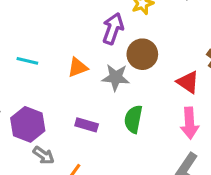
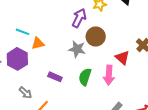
orange triangle: (78, 67) -> (38, 43), moved
pink arrow: (190, 123) -> (109, 75), moved
purple hexagon: (28, 124) -> (17, 59), moved

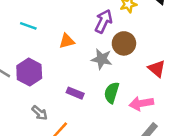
cyan line: (22, 32) -> (28, 26), moved
orange triangle: (38, 43) -> (67, 41), moved
pink arrow: (109, 75) -> (141, 103), moved, turned 78

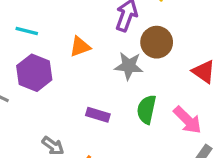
purple hexagon: (29, 72) -> (34, 73), moved
pink arrow: (141, 103) -> (187, 120), turned -120

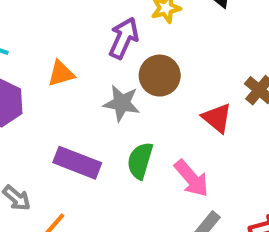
purple rectangle: (98, 115) -> (77, 163), size x1.5

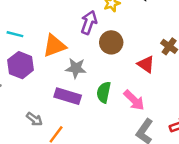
orange triangle: (61, 74) -> (54, 46), size x1.5
gray star: (122, 103) -> (76, 68), moved

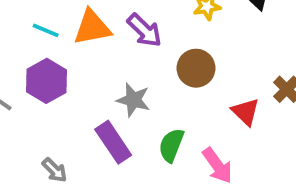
purple arrow: (89, 22) -> (144, 30), moved, turned 105
orange triangle: (54, 46) -> (92, 27), moved
purple rectangle: (68, 96) -> (113, 142), turned 30

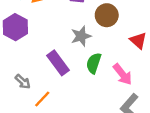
gray star: (133, 100) -> (81, 36), moved, turned -30

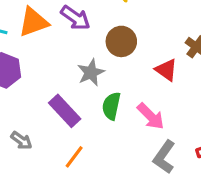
orange line: (42, 99) -> (74, 157), moved

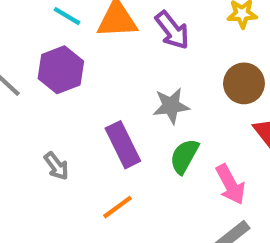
brown circle: (121, 41) -> (244, 83), moved

